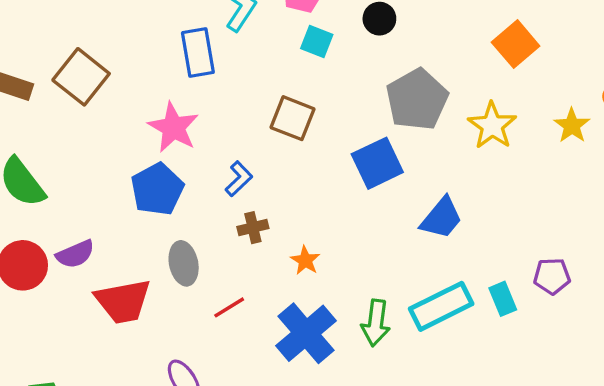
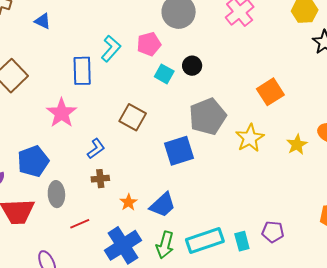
cyan square: (317, 42) -> (164, 74), moved
blue pentagon: (157, 189) -> (33, 161), moved
blue trapezoid: (441, 218) -> (163, 205), moved

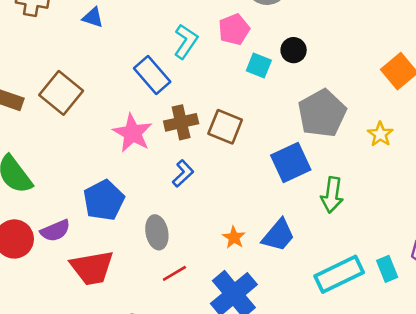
blue rectangle: (82, 71) -> (152, 75), turned -32
yellow star: (250, 138) -> (380, 134), size x0.7
brown cross: (100, 179) -> (181, 122), moved, size x1.4
gray ellipse: (56, 194) -> (157, 232), moved
green arrow: (165, 245) -> (332, 195), moved

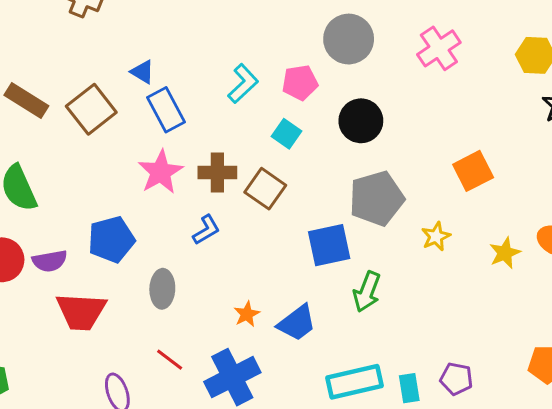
blue triangle: (93, 17) -> (142, 72), moved
black circle: (294, 50) -> (361, 121), size x1.5
cyan square: (259, 65) -> (286, 134), moved
blue rectangle: (152, 75) -> (166, 110), moved
red line: (174, 273) -> (170, 360), moved, turned 55

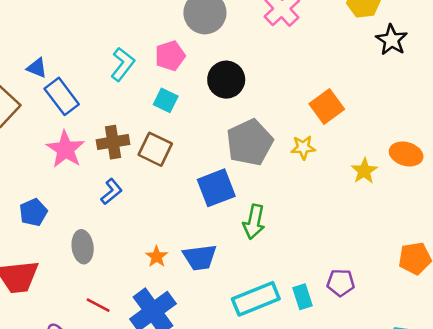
yellow star: (436, 236) -> (303, 147), moved, turned 30
blue pentagon: (111, 239) -> (33, 212), size x0.7
blue trapezoid: (297, 323) -> (200, 257), turned 39

